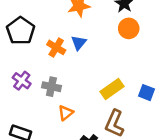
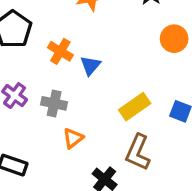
orange circle: (129, 28) -> (174, 39), moved
blue triangle: (79, 43) -> (90, 66), moved

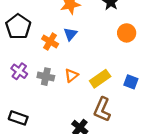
blue triangle: (90, 66) -> (70, 34), moved
orange triangle: (73, 138) -> (71, 75), moved

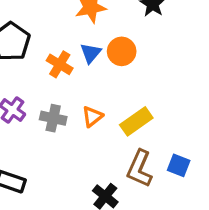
orange circle: (127, 33) -> (122, 51), moved
blue square: (131, 82) -> (179, 165), moved

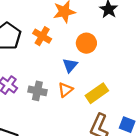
blue triangle: (91, 53) -> (70, 65), moved
orange cross: (60, 64) -> (42, 36), moved

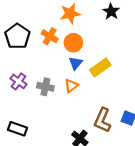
orange circle: (86, 43) -> (73, 43), moved
yellow rectangle: (97, 93) -> (100, 67), moved

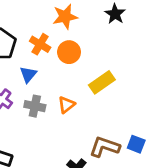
blue triangle: (76, 63) -> (28, 74), moved
brown L-shape: (102, 120) -> (105, 147), turned 85

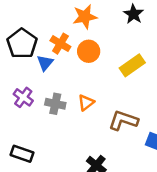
blue triangle: (28, 74) -> (45, 63), moved
yellow rectangle: (102, 82) -> (132, 65), moved
brown L-shape: (105, 147) -> (123, 120), moved

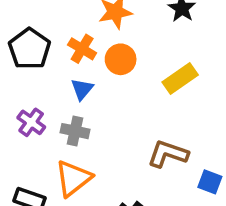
blue triangle: (45, 63) -> (82, 89), moved
orange triangle: (86, 103) -> (73, 178), moved, size x1.6

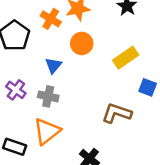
orange cross: (82, 49) -> (51, 19), moved
blue square: (210, 182) -> (148, 87), moved

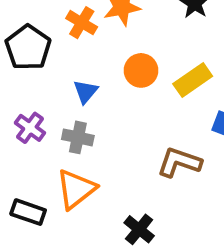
orange circle: (82, 43) -> (141, 70), moved

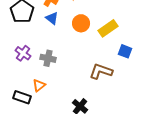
blue triangle: (85, 91) -> (52, 18), moved, turned -32
orange triangle: (76, 189) -> (39, 85), moved, size x0.6

